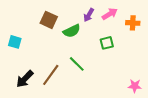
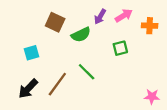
cyan square: (15, 42) -> (31, 53), moved, turned -32

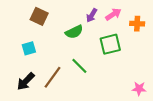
brown square: (55, 22) -> (39, 16), moved
green square: (120, 48) -> (110, 44), size x1.5

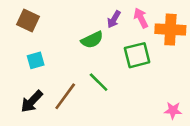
pink arrow: (113, 14) -> (141, 18), turned -84
brown square: (39, 16) -> (28, 21), moved
orange cross: (137, 24) -> (170, 30), size x1.6

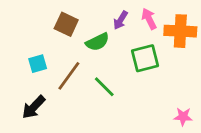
brown square: (28, 21) -> (66, 24), moved
brown line: (65, 96) -> (69, 76), moved

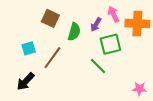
purple arrow: (121, 20) -> (96, 25), moved
green semicircle: (97, 42) -> (74, 32), turned -48
green line: (104, 87) -> (98, 66), moved

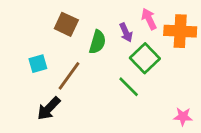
purple arrow: (96, 25) -> (126, 32), turned -56
green square: (110, 44) -> (145, 58), turned -30
black arrow: (26, 81) -> (49, 108), moved

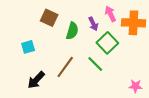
brown line: (69, 76) -> (65, 67), moved

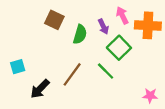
cyan square: (28, 47) -> (18, 67), moved

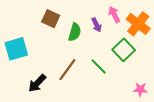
orange cross: (148, 25) -> (138, 24), turned 35
green square: (119, 48) -> (124, 50), moved
cyan square: (18, 67) -> (16, 49), moved, size x1.6

